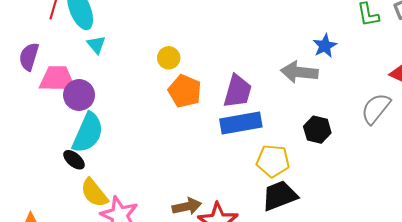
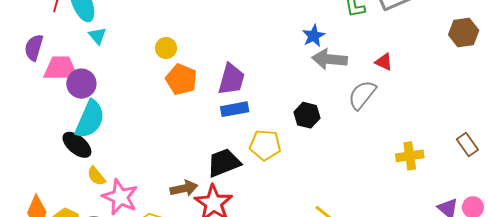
gray arrow: (299, 72) -> (330, 59), moved
blue rectangle: (241, 123) -> (235, 109), size x0.7
black ellipse: (74, 160) -> (77, 145), size x1.4
yellow semicircle: (94, 193) -> (96, 176), size x0.7
black trapezoid: (280, 196) -> (224, 163), moved

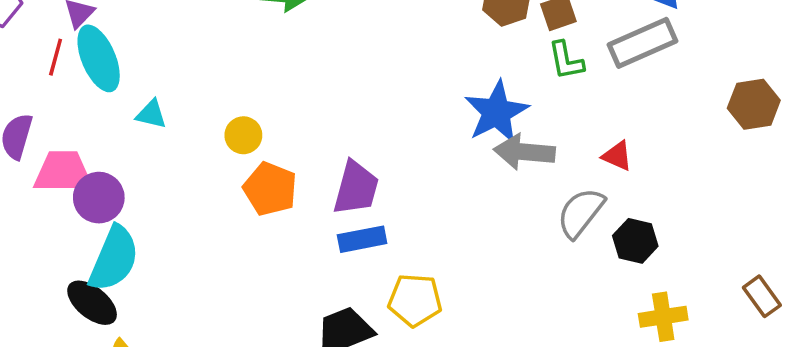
cyan triangle: (97, 36) -> (151, 114), moved, turned -36
blue star: (314, 36) -> (496, 112), size x1.6
black hexagon: (307, 115) -> (635, 241), moved

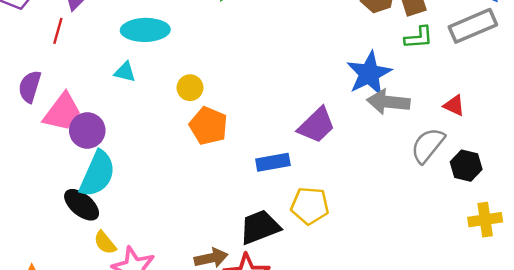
cyan ellipse: (99, 58) -> (145, 30), moved, turned -69
green L-shape: (566, 60) -> (419, 38), turned -84
pink trapezoid: (63, 172) -> (62, 112), turned 126
purple trapezoid: (356, 188) -> (316, 125), moved, turned 30

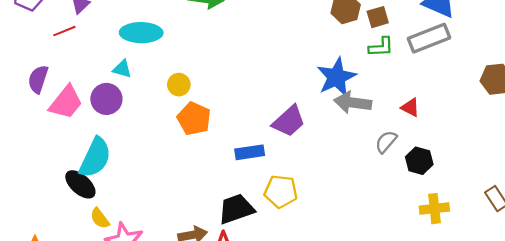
red line: (58, 31) -> (64, 31), turned 50
purple circle: (87, 130) -> (106, 99), moved
gray semicircle: (428, 145) -> (386, 142), size x0.7

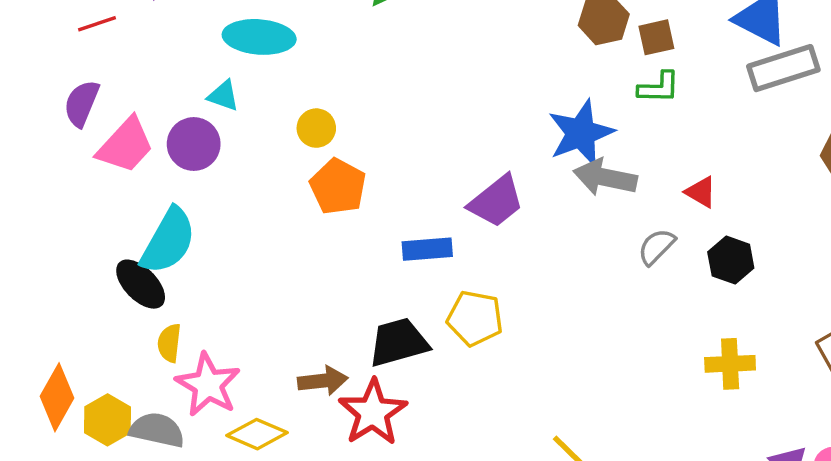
red line: (64, 31) -> (97, 24), moved
gray rectangle: (429, 38) -> (783, 68), moved
black hexagon: (419, 161) -> (731, 260), moved
yellow semicircle: (100, 218) -> (169, 343), turned 40

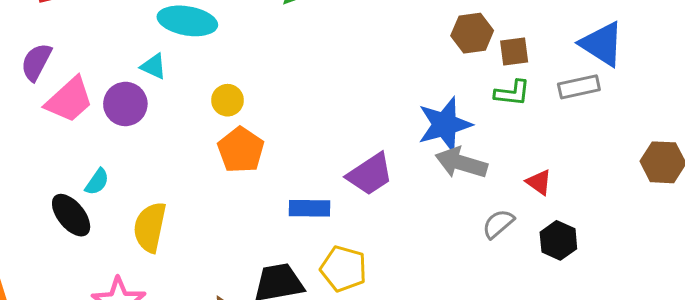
gray rectangle: (783, 68) -> (579, 87), moved, size x0.7
cyan semicircle: (168, 241) -> (97, 182), size x0.5
yellow semicircle: (169, 343) -> (150, 227), moved, size x1.6

